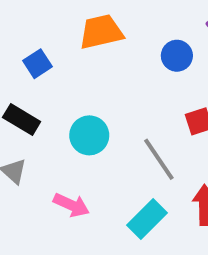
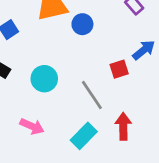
blue circle: (177, 56) -> (82, 24), moved

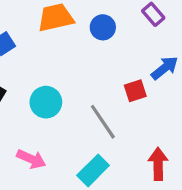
blue circle: (82, 24) -> (103, 27), moved
red arrow: (123, 126) -> (158, 164), moved

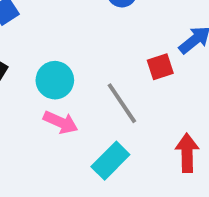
pink arrow: (31, 159) -> (61, 122), moved

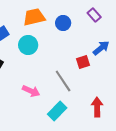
cyan circle: (55, 80) -> (28, 45), moved

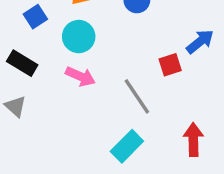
pink arrow: (31, 91) -> (80, 76), moved

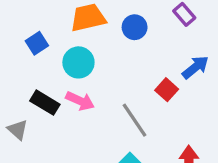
black rectangle: (22, 63) -> (45, 103), moved
red square: (170, 65) -> (167, 90), turned -30

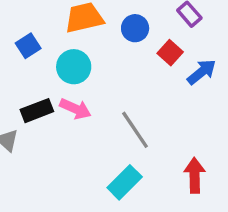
red square: (167, 90) -> (170, 53), moved
black rectangle: (45, 103) -> (37, 111), turned -52

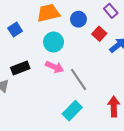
cyan circle: (74, 67) -> (54, 42), moved
pink arrow: (75, 109) -> (55, 67), moved

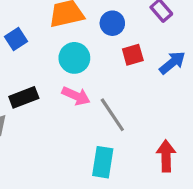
red square: (99, 34) -> (133, 55), moved, turned 32
cyan rectangle: (72, 111) -> (103, 162), turned -36

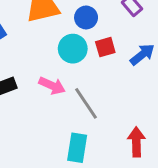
cyan circle: (74, 58) -> (73, 49), moved

